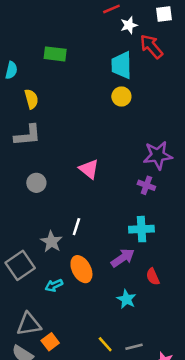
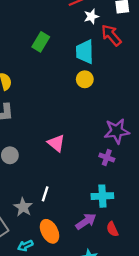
green rectangle: (55, 54) -> (41, 42), moved, turned -66
red semicircle: (153, 277) -> (112, 229), moved

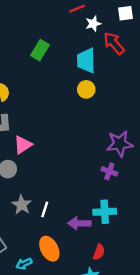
pink triangle: (56, 143) -> (23, 145), moved, turned 48
gray star: (23, 207) -> (22, 205), moved
purple arrow: (86, 221) -> (79, 223), moved, turned -145
red semicircle: (112, 229) -> (99, 252), moved, turned -136

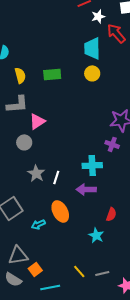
green rectangle: (40, 50) -> (52, 74), moved, turned 54
cyan cross: (105, 212) -> (92, 165), moved
red semicircle: (99, 252) -> (111, 214), moved

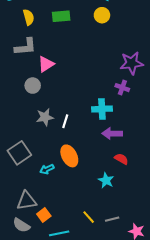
gray star: (36, 173) -> (45, 117), turned 30
purple arrow: (86, 189) -> (112, 133), moved
red semicircle: (111, 214) -> (121, 159), turned -80

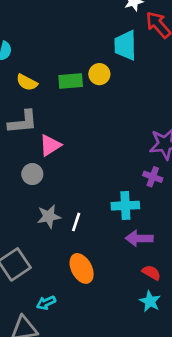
yellow circle: (102, 15) -> (99, 74), moved
yellow semicircle: (29, 17) -> (27, 82), turned 133
cyan arrow: (47, 169) -> (46, 303), moved
cyan star: (106, 180) -> (150, 301), moved

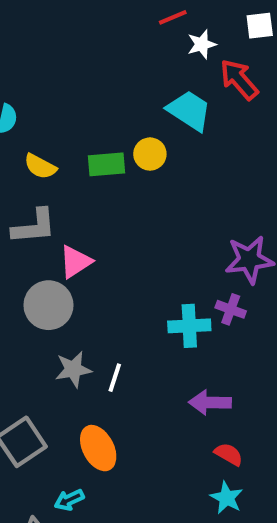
cyan trapezoid: (125, 45) -> (189, 111), turned 124
gray circle: (32, 174) -> (48, 305), size x1.5
cyan cross: (125, 206) -> (189, 326), moved
orange ellipse: (82, 268) -> (98, 448), moved

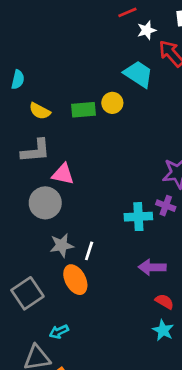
pink triangle: (75, 262) -> (63, 174), turned 45
orange ellipse: (98, 448) -> (75, 280), moved

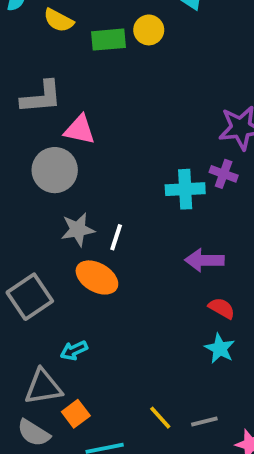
yellow semicircle: (40, 111) -> (59, 20), moved
orange ellipse: (75, 280) -> (97, 277), turned -32

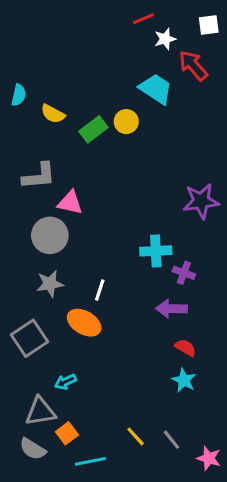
green rectangle: (108, 40) -> (93, 129), turned -32
purple cross: (224, 174) -> (184, 273), moved
gray star: (78, 230) -> (50, 284), moved
gray line: (204, 421) -> (171, 440), turned 65

